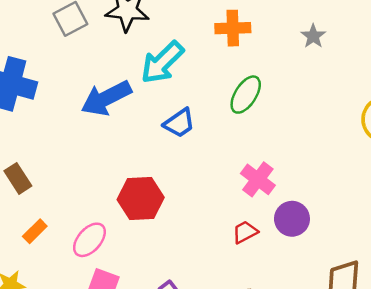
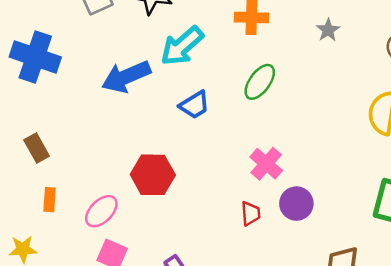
orange rectangle: (35, 231) -> (50, 200), turned -45
red trapezoid: (245, 232) -> (251, 213), turned 110

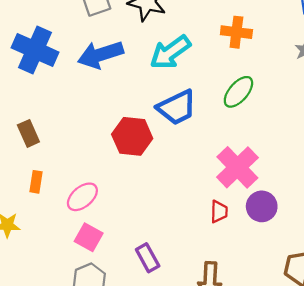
blue arrow: (126, 77) -> (100, 55), moved
blue trapezoid: (195, 105) -> (177, 107), size x1.4
pink cross: (266, 164) -> (237, 167), size x1.4
red hexagon: (153, 175) -> (132, 136), moved

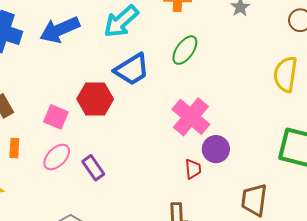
red trapezoid: (219, 212) -> (193, 169), moved
pink square: (89, 237) -> (56, 117), moved
purple rectangle: (148, 258) -> (93, 168), moved

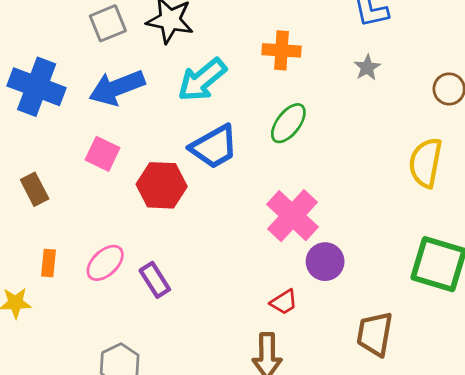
pink square: (56, 117) -> (102, 154), moved
orange rectangle: (14, 148) -> (48, 263), moved
red trapezoid: (193, 169) -> (284, 302), moved, turned 60

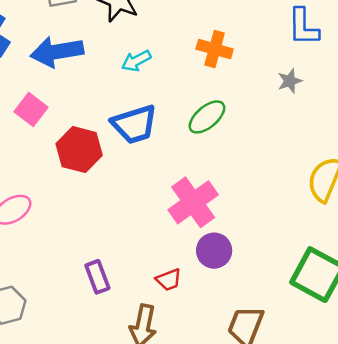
cyan arrow: (202, 80) -> (136, 61), size x0.6
purple rectangle: (155, 280) -> (97, 277), moved

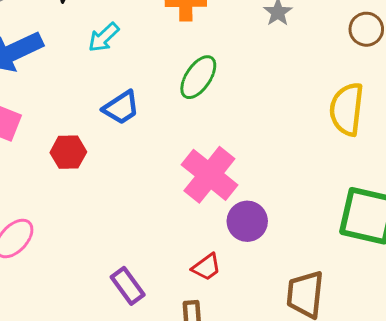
blue trapezoid: (134, 124) -> (121, 108), size x0.7
red hexagon: (79, 150) -> (68, 152), size x0.7

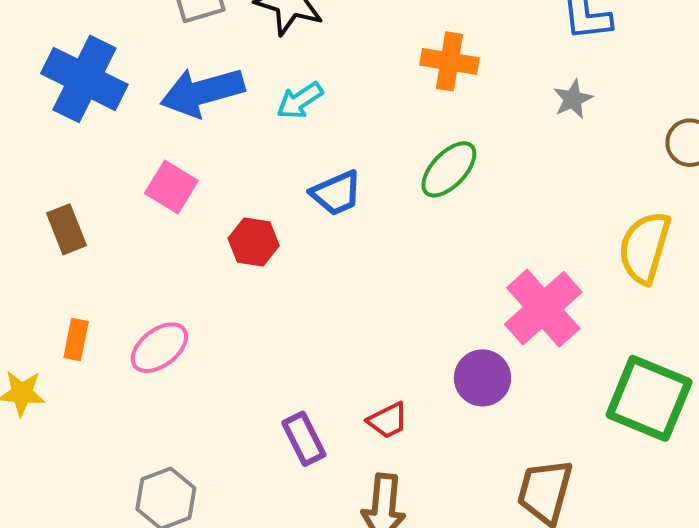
cyan arrow: (104, 37) -> (300, 101), moved
pink cross: (209, 175) -> (543, 308), moved
red trapezoid: (206, 267) -> (388, 420), moved

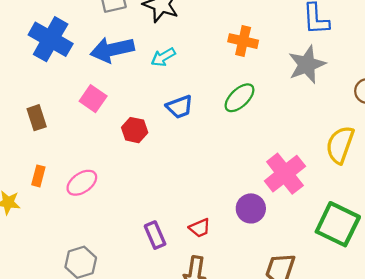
gray star: (573, 99) -> (307, 65), size x1.8

